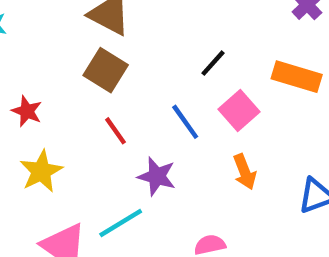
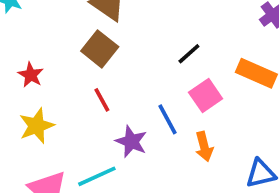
blue line: (185, 122) -> (168, 119), moved

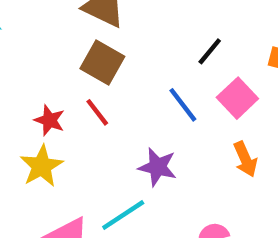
red star: (31, 75) -> (50, 120), moved
red line: (102, 100) -> (97, 112), moved
blue line: (168, 119) -> (183, 105), moved

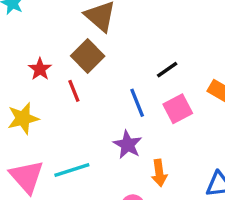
red star: (50, 120) -> (40, 69), moved
orange arrow: (245, 159) -> (159, 173), moved
purple star: (158, 167) -> (128, 145), moved

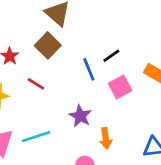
red line: (74, 91) -> (36, 84), moved, turned -36
blue line: (137, 103) -> (89, 69), moved

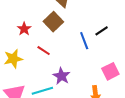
pink square: (120, 87) -> (110, 71), moved
purple star: (80, 116) -> (61, 76), moved

